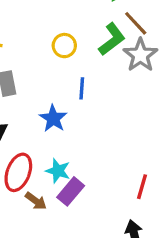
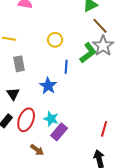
green L-shape: (112, 39) -> (88, 53), moved
brown arrow: (36, 201) -> (37, 150), moved

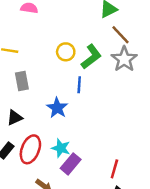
green L-shape: (88, 53) -> (91, 57), moved
black triangle: (13, 94) -> (15, 118), turned 40
red line: (104, 129) -> (114, 169), moved

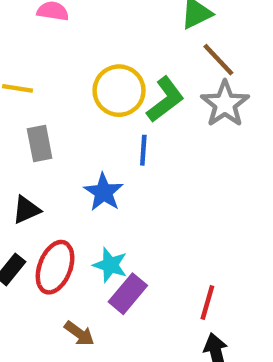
yellow circle: (66, 52) -> (119, 91), size x1.5

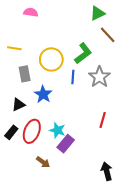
yellow circle: (119, 91) -> (51, 59), moved
gray star: (225, 104) -> (99, 77), moved
blue star: (104, 192) -> (43, 94), moved
red line: (207, 303) -> (103, 120), moved

